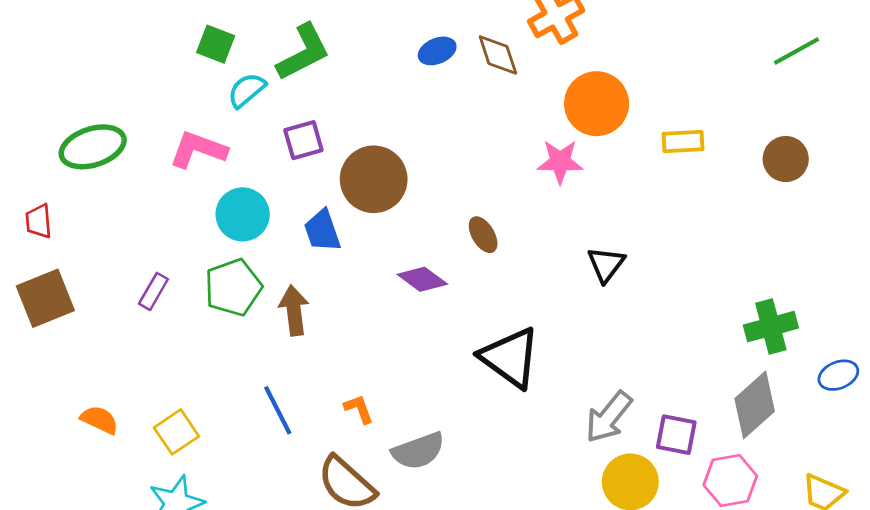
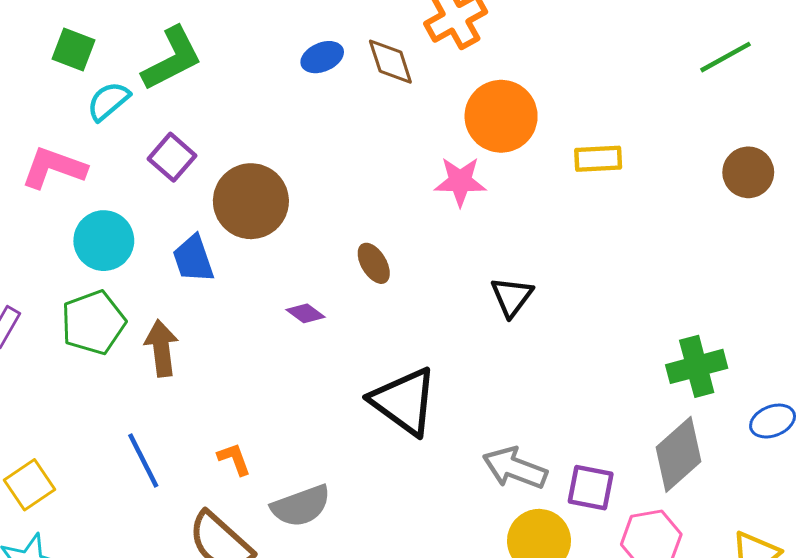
purple square: (303, 140) -> (172, 157), turned -33
brown circle: (786, 159) -> (748, 172), moved
purple diamond: (422, 279) -> (305, 313), size x0.7
gray arrow: (609, 417) -> (515, 468), turned 72

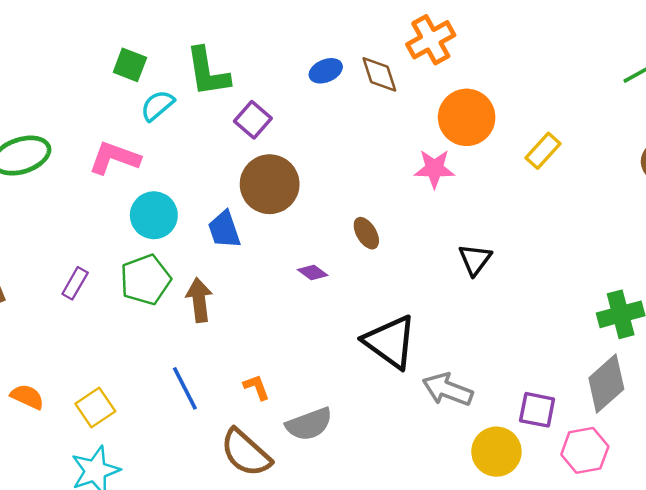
green L-shape: (172, 59) -> (208, 72), turned 108
purple square: (172, 157) -> (253, 120), moved
yellow rectangle: (598, 159) -> (543, 151), turned -45
gray arrow: (515, 468) -> (448, 390), moved

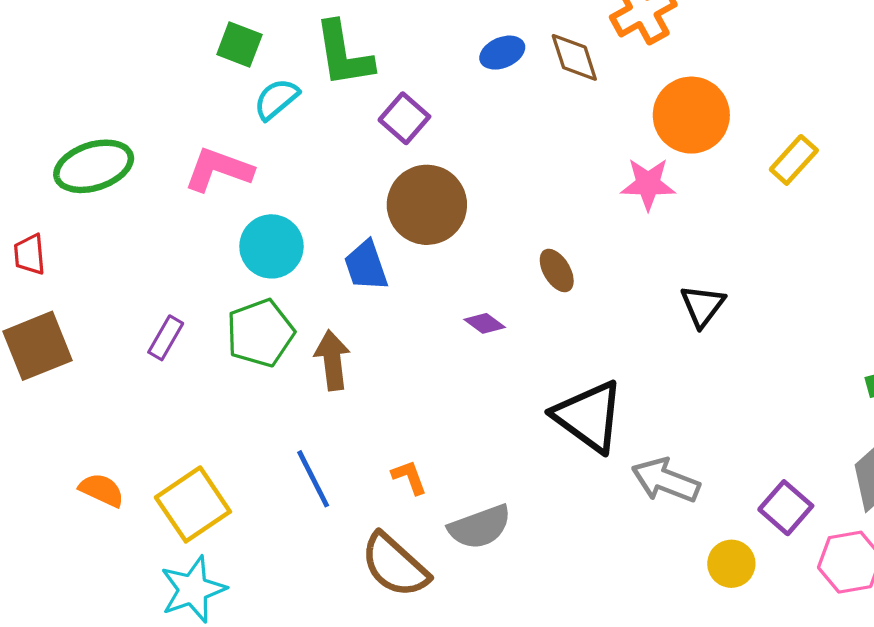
yellow square: (95, 407) -> (193, 504), size x1.4
purple square: (537, 410) -> (786, 508), turned 30
yellow circle: (496, 452) -> (731, 564), size x0.7

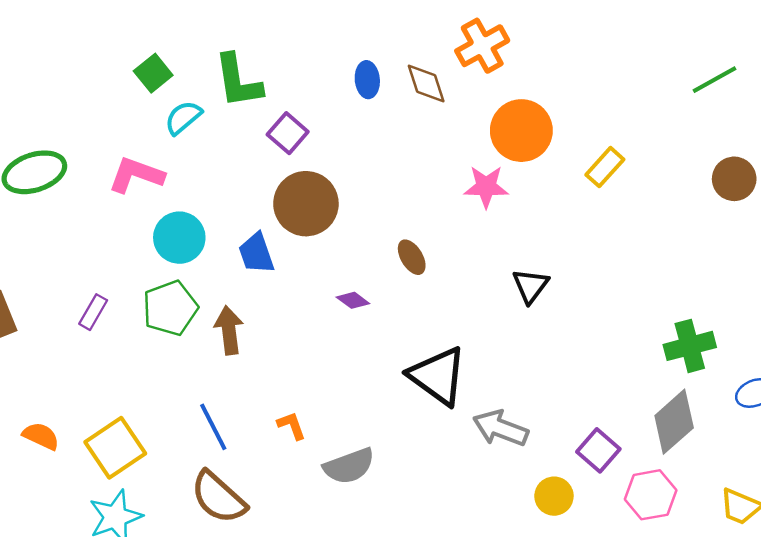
green square: (239, 45) -> (153, 73), turned 30
blue ellipse: (502, 53) -> (367, 80), turned -72
brown semicircle: (395, 565) -> (218, 497), moved

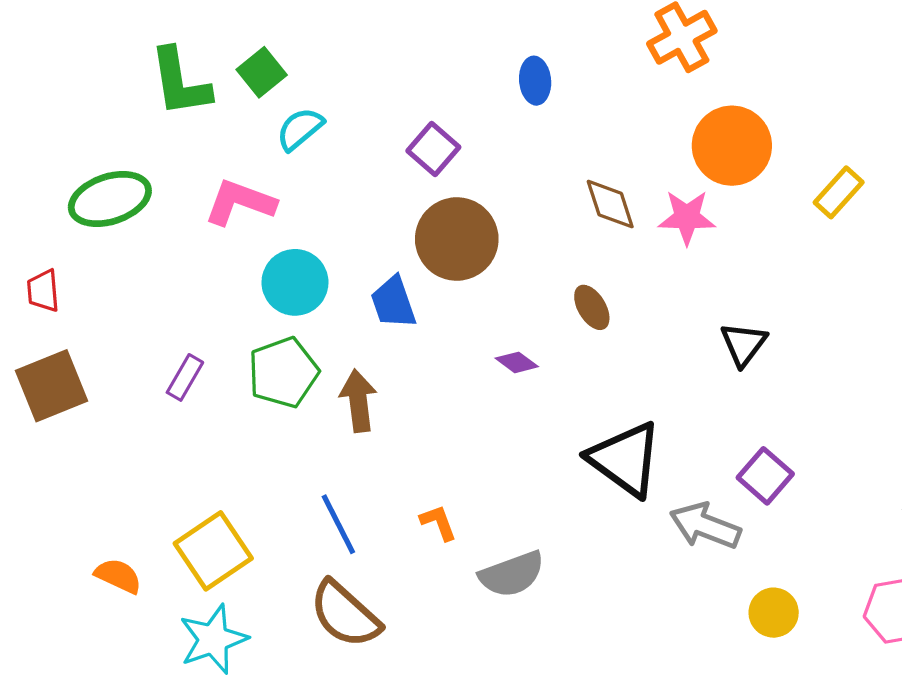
green L-shape: (238, 81) -> (180, 82), moved
brown diamond: (426, 84) -> (610, 204), moved
orange semicircle: (41, 436) -> (118, 576), moved
purple square: (598, 450) -> (765, 476), moved

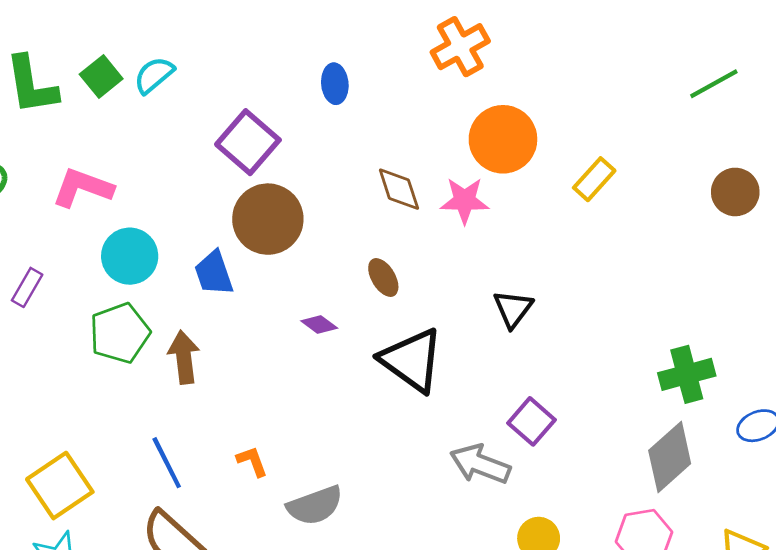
cyan semicircle: (300, 129) -> (154, 75), moved
purple square: (433, 149) -> (248, 142), size x1.4
purple rectangle: (185, 377) -> (27, 287), moved
black triangle: (625, 459) -> (412, 360), moved

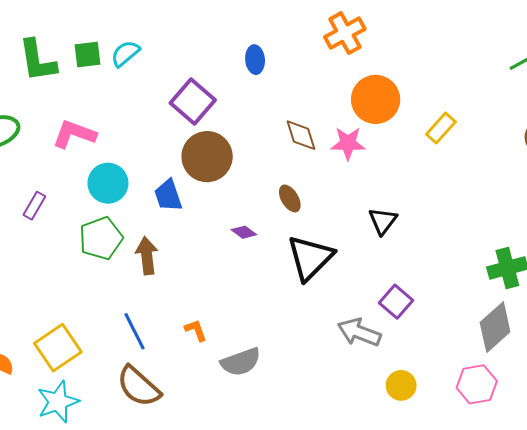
green square: (101, 77) -> (88, 54), turned 32
black triangle: (412, 360) -> (310, 258), turned 39

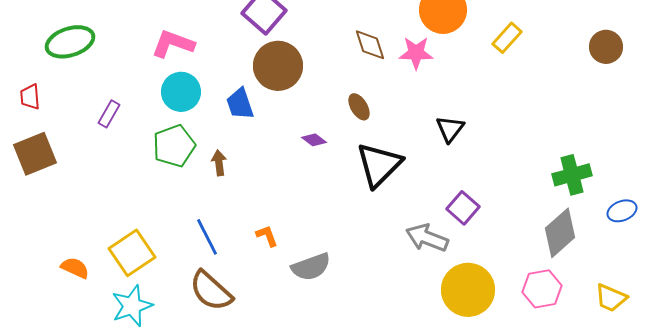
pink L-shape: (74, 134) -> (173, 44), moved
brown arrow: (147, 256) -> (219, 163), size x0.7
yellow circle: (401, 385) -> (468, 290), size x1.8

